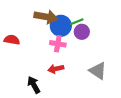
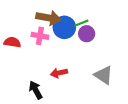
pink cross: (58, 44) -> (40, 36), moved

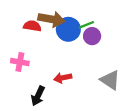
pink cross: (40, 36) -> (20, 62), moved
red semicircle: (12, 42) -> (32, 26), moved
black arrow: (36, 90) -> (38, 96), turned -126

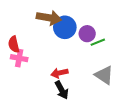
green line: (86, 25) -> (98, 42), moved
red semicircle: (32, 26) -> (14, 44), moved, turned -112
black arrow: (38, 96) -> (62, 90), moved, turned -54

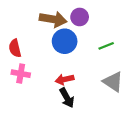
blue circle: (65, 27) -> (65, 41), moved
purple circle: (87, 34) -> (80, 17), moved
pink cross: (19, 58) -> (21, 74), moved

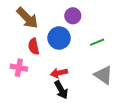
brown arrow: (53, 19) -> (27, 18), moved, turned 35
red semicircle: (15, 48) -> (34, 46), moved

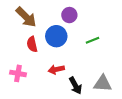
pink cross: (19, 68) -> (18, 73), moved
gray triangle: (103, 75) -> (103, 84), moved, turned -30
black arrow: (61, 90) -> (75, 86), moved

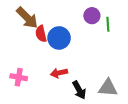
purple circle: (69, 15) -> (92, 16), moved
green line: (93, 40) -> (108, 24), moved, turned -72
red semicircle: (32, 44) -> (41, 34), moved

